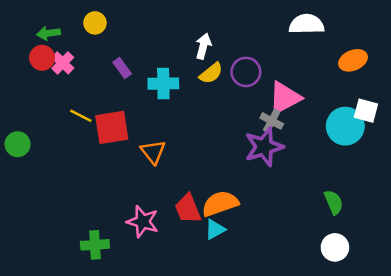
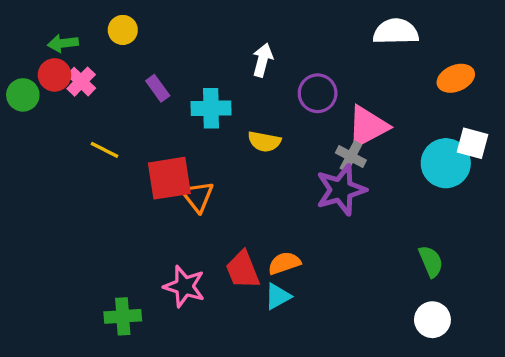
yellow semicircle: (211, 73) -> (264, 142), moved, turned 50
red square: (112, 127) -> (169, 178), moved
green circle: (18, 144) -> (23, 95), moved
orange semicircle: (220, 204) -> (284, 263), size x0.7

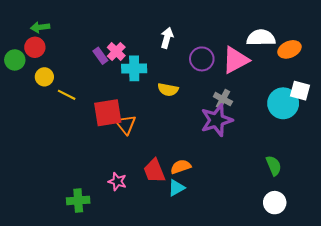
yellow circle: (123, 30) -> (44, 77), moved
white semicircle: (396, 32) -> (261, 38), moved
pink cross: (81, 82) -> (116, 52), moved
pink triangle: (368, 127) -> (236, 60), moved
pink star: (184, 286) -> (117, 181), size x0.7

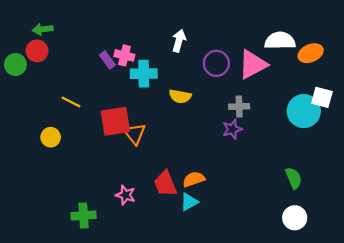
pink cross: (116, 52) -> (124, 55), turned -30
yellow circle: (44, 77) -> (51, 137), moved
gray cross: (223, 99) -> (239, 107), turned -30
purple star: (217, 120) -> (232, 129), size x0.6

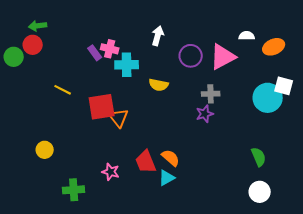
white semicircle: (280, 41) -> (247, 36), size x0.6
yellow circle: (51, 137) -> (45, 150), moved
orange semicircle: (194, 179) -> (171, 158), turned 60

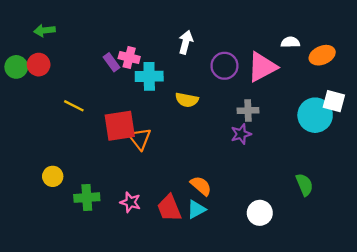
red circle: (33, 45) -> (39, 65), moved
red trapezoid: (146, 162) -> (169, 208), moved
green cross: (74, 190) -> (87, 198), moved
white circle: (260, 192) -> (260, 213), moved

